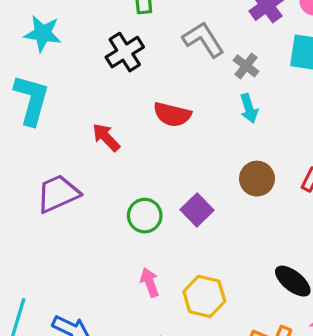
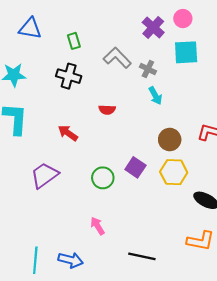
black cross: (125, 52) -> (69, 76), turned -30
red semicircle: (172, 114) -> (107, 110), size x0.7
pink arrow: (150, 282) -> (97, 226), moved
yellow hexagon: (204, 296) -> (174, 172), moved

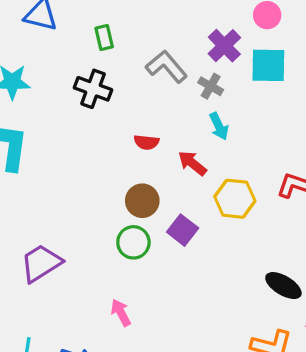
purple cross: (153, 27) -> (224, 46), moved
red arrow: (68, 133) -> (192, 163), moved
brown circle: (170, 140) -> (142, 201), moved
yellow hexagon: (174, 172) -> (235, 199), moved
purple trapezoid: (45, 175) -> (41, 263), moved

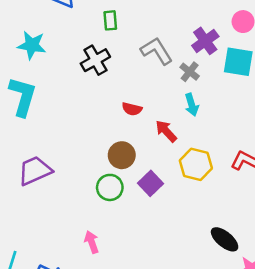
black cross: (93, 89) -> (95, 60), turned 32
purple trapezoid: (41, 263) -> (35, 171), moved

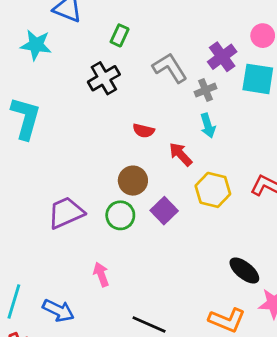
green rectangle: (110, 20) -> (120, 35), turned 30
cyan star: (32, 45) -> (36, 45), moved
gray cross: (190, 72) -> (206, 90), turned 30
purple trapezoid: (35, 171) -> (66, 213), moved

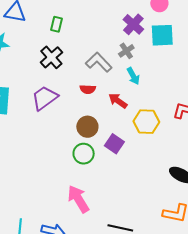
gray L-shape: (170, 68) -> (99, 62), moved
purple trapezoid: (66, 213) -> (45, 98), moved
pink arrow: (101, 274) -> (78, 199), size x1.6

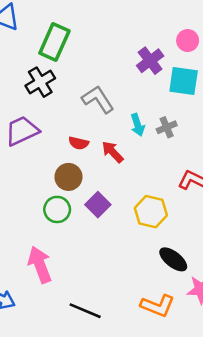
green rectangle: (56, 24) -> (54, 42), size x1.8
gray cross: (126, 51) -> (167, 127), moved
red semicircle: (88, 89) -> (79, 143), moved
yellow hexagon: (146, 122) -> (151, 212), moved

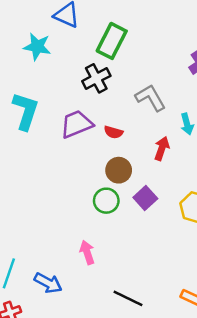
red semicircle: (79, 143) -> (113, 132), moved
red arrow: (113, 152) -> (162, 148), turned 60
pink arrow: (40, 265) -> (87, 252), size x0.7

